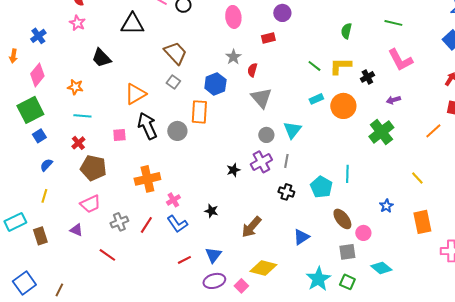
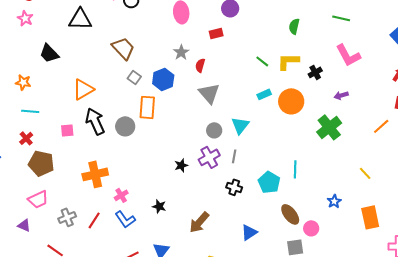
gray square: (173, 82) -> (134, 77), moved

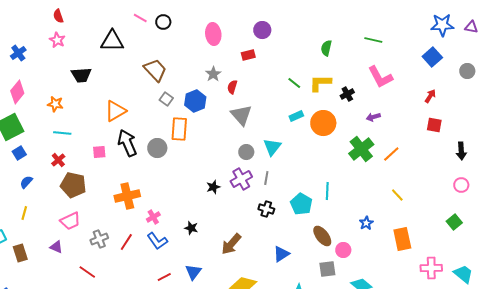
black trapezoid: (49, 53) -> (81, 75), turned -50
orange line: (381, 126) -> (391, 154), moved

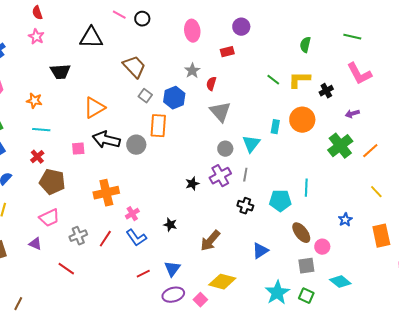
cyan rectangle: (296, 116) -> (275, 127), moved, turned -56
black arrow: (127, 143) -> (106, 140), turned -52
cyan pentagon: (301, 204) -> (280, 201), turned -30

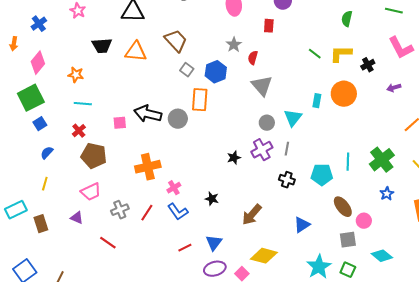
red rectangle: (227, 52) -> (269, 26), turned -72
orange triangle: (94, 108) -> (136, 52), moved, turned 35
green cross: (340, 146) -> (382, 160), moved

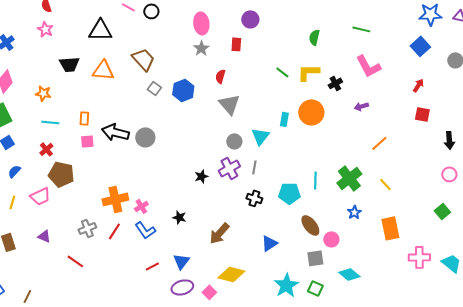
gray star: (234, 45) -> (201, 48), moved
orange rectangle: (200, 100) -> (84, 118), moved, size x0.6
orange cross: (148, 167) -> (115, 199), moved
pink trapezoid: (91, 192) -> (40, 196), moved

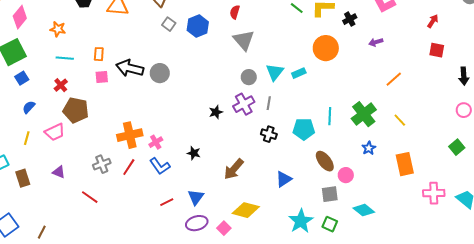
cyan rectangle: (284, 119) -> (299, 73), moved, turned 56

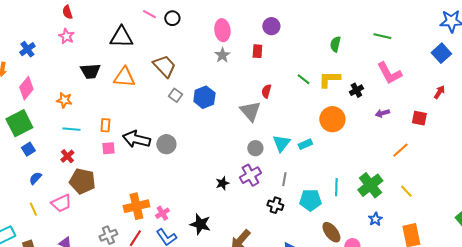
red semicircle: (235, 12) -> (266, 91), moved
red square: (437, 50) -> (419, 118), moved
gray line: (269, 103) -> (284, 179), moved
yellow line: (27, 138) -> (33, 209), turned -40
black star: (194, 153) -> (200, 224), size x1.5

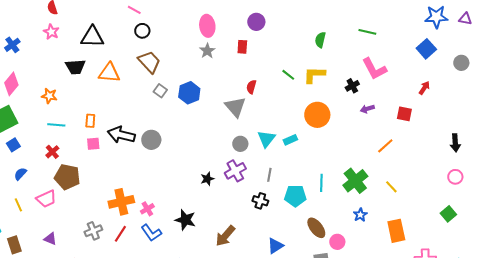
black circle: (172, 18) -> (142, 31), moved
black triangle: (121, 37) -> (92, 37), moved
black cross: (356, 90) -> (352, 86), moved

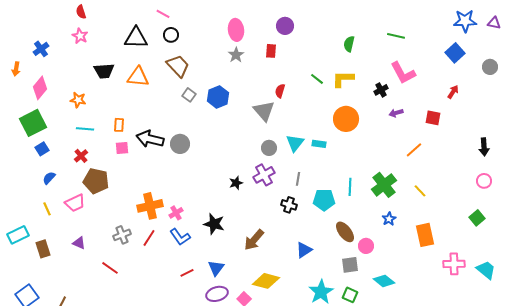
black triangle: (92, 37) -> (136, 38), moved
cyan rectangle: (290, 140) -> (319, 144), turned 32

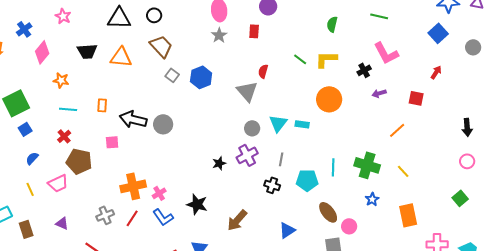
pink diamond: (40, 88) -> (42, 52), moved
pink square: (122, 148) -> (112, 142), moved
green cross: (384, 185) -> (367, 165), turned -35

